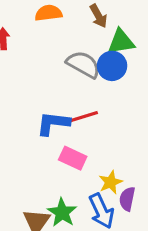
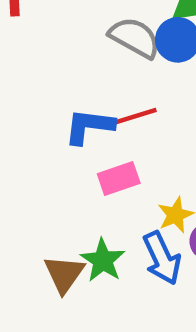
pink rectangle: (73, 158) -> (119, 179), turned -44

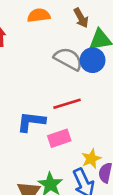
blue L-shape: (89, 126) -> (31, 122), moved

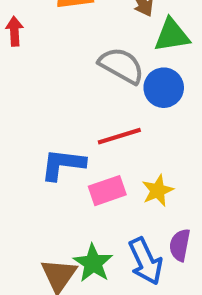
blue circle: (93, 60) -> (164, 88), moved
yellow star: (91, 159) -> (158, 191), moved

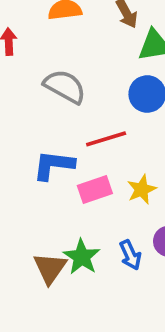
gray semicircle: (121, 66) -> (65, 87), moved
blue arrow: (146, 261) -> (130, 255), size x0.7

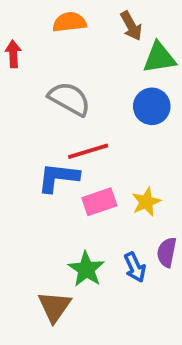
red line: (106, 139) -> (88, 151), moved
brown triangle: (50, 268) -> (54, 307), moved

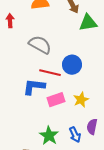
blue circle: (152, 106) -> (72, 65), moved
red line: (88, 151) -> (50, 73), turned 30

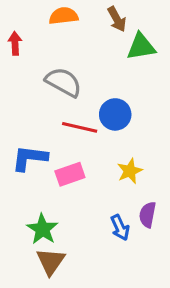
blue L-shape: (34, 87) -> (30, 158), moved
pink rectangle: (56, 100) -> (70, 174), moved
green star: (49, 136) -> (42, 229), moved

